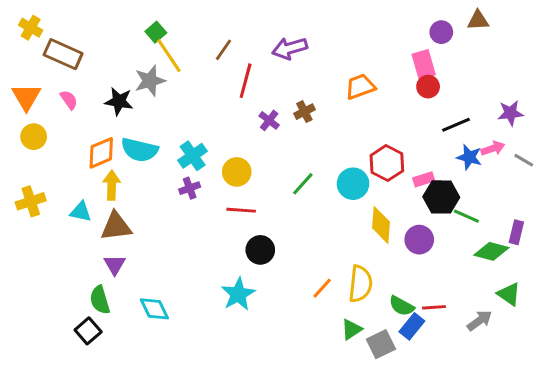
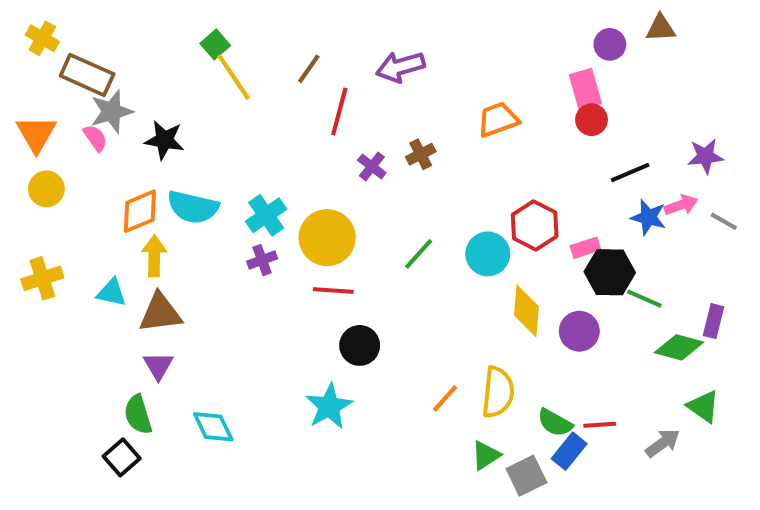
gray star: (150, 81) -> (112, 112), moved
yellow circle: (237, 172) -> (327, 238), size x1.4

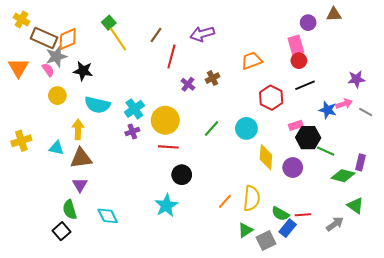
black line: (630, 173) -> (305, 85), moved
yellow circle: (46, 189) -> (57, 96), moved
orange diamond: (140, 211) -> (68, 39), moved
red hexagon: (535, 225) -> (271, 98), moved

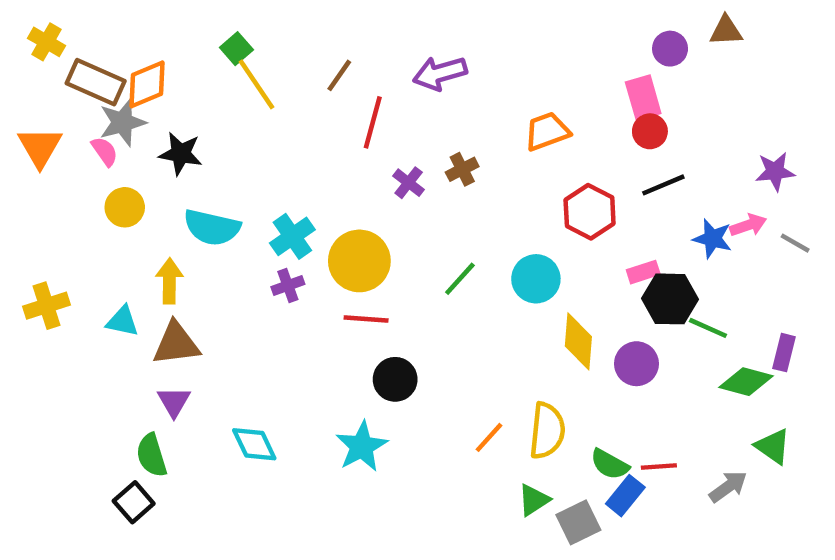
cyan diamond: (108, 216) -> (254, 444), moved

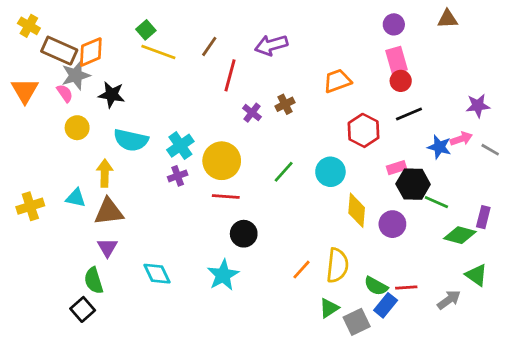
purple circle: (670, 49) -> (394, 24), moved
yellow line: (257, 84) -> (158, 52), turned -36
yellow cross: (47, 306) -> (30, 206), moved

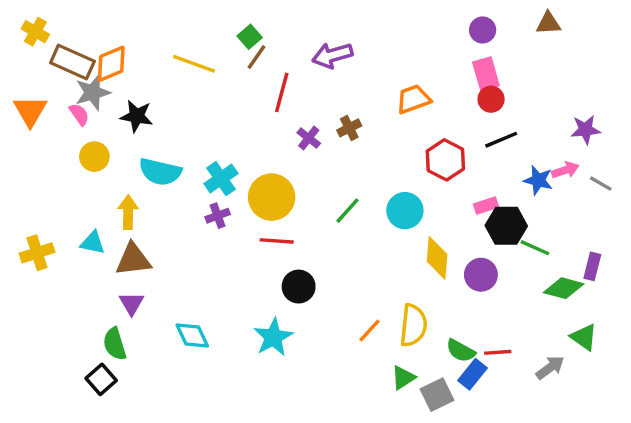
green square: (146, 30) -> (250, 37), moved

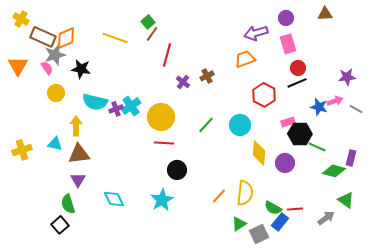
purple arrow: (332, 55) -> (256, 33), moved
red circle: (491, 99) -> (298, 68), moved
purple cross: (218, 216) -> (116, 109), moved

